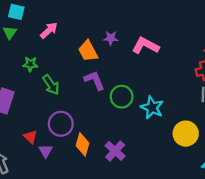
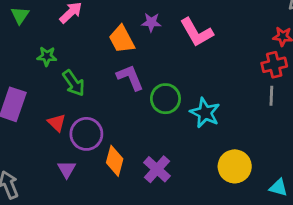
pink L-shape: (145, 46) -> (197, 32), turned -148
yellow circle: (186, 134) -> (235, 166), moved
red triangle: (30, 137) -> (57, 123), moved

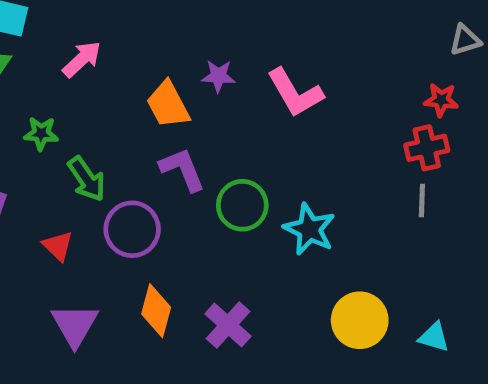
purple circle: (86, 134) -> (132, 229), moved
purple triangle: (67, 169) -> (75, 325), size x1.5
cyan triangle: (278, 188) -> (434, 337), moved

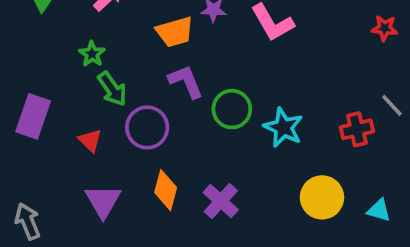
orange trapezoid: (168, 105) -> (175, 32), turned -78
green star: (41, 133) -> (92, 54), moved, turned 30
red cross: (427, 148) -> (357, 129), moved
gray line: (422, 201) -> (392, 105), moved, turned -45

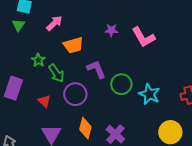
orange trapezoid: (175, 32) -> (73, 45), moved
green star: (92, 54) -> (38, 60), moved

